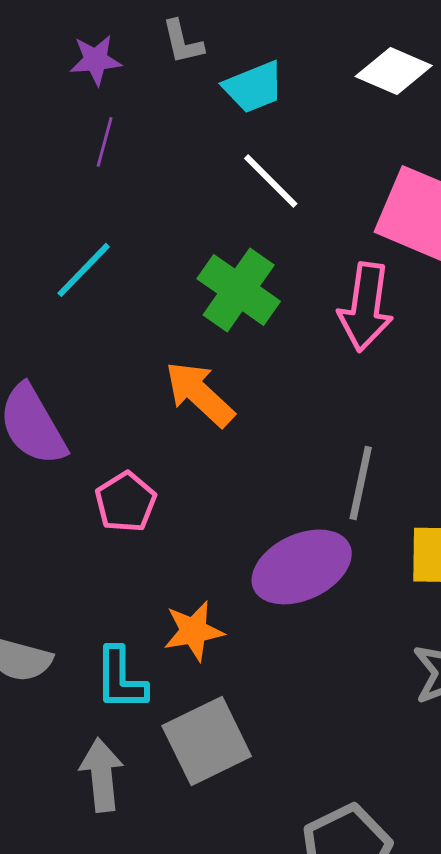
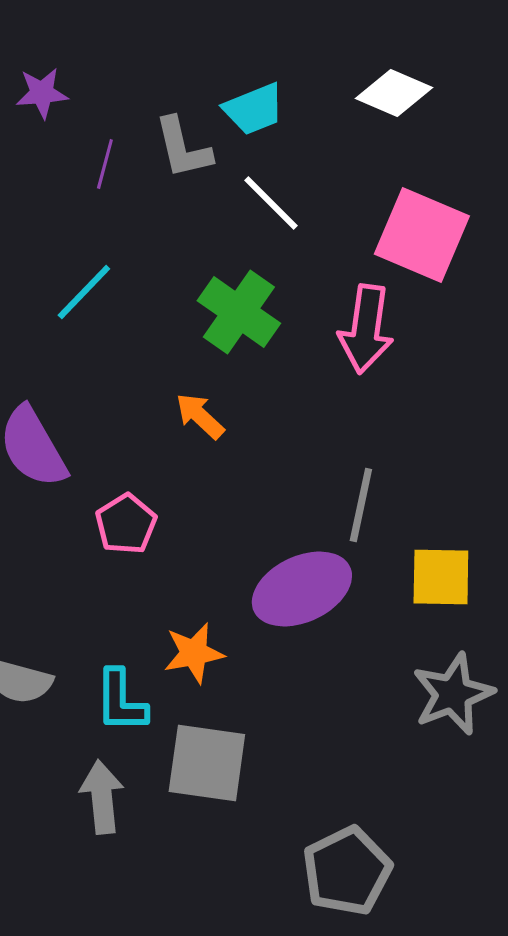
gray L-shape: (183, 42) -> (183, 148), moved, size x1.4
purple star: (96, 60) -> (42, 93), moved
orange arrow: (200, 394) -> (200, 416), size x0.7
gray square: (207, 741) -> (207, 763), turned 34

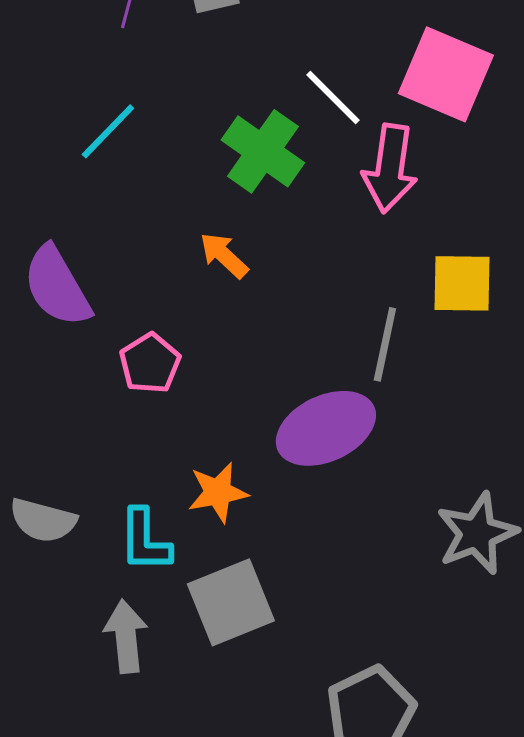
white line: (271, 203) -> (333, 97), moved
yellow square: (441, 577) -> (462, 283), moved
gray square: (207, 763) -> (231, 602), turned -30

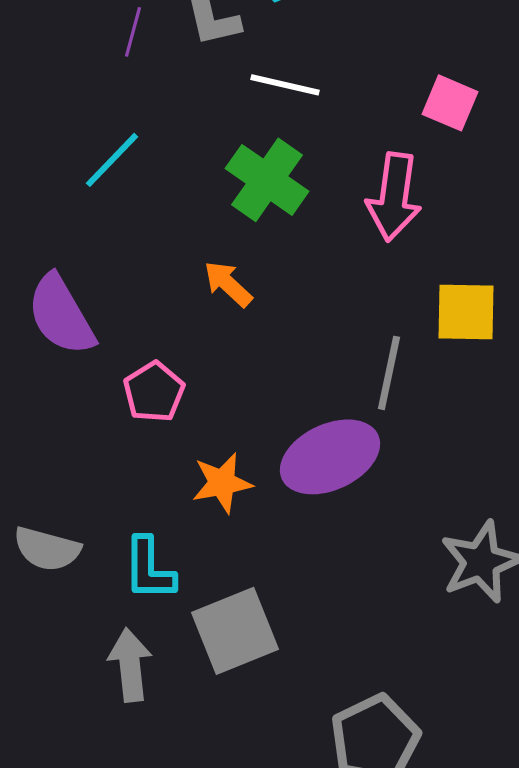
pink square: (446, 74) -> (450, 103), size x0.6
white line: (333, 97) -> (285, 85), moved, turned -32
orange star: (218, 492) -> (222, 483), moved

